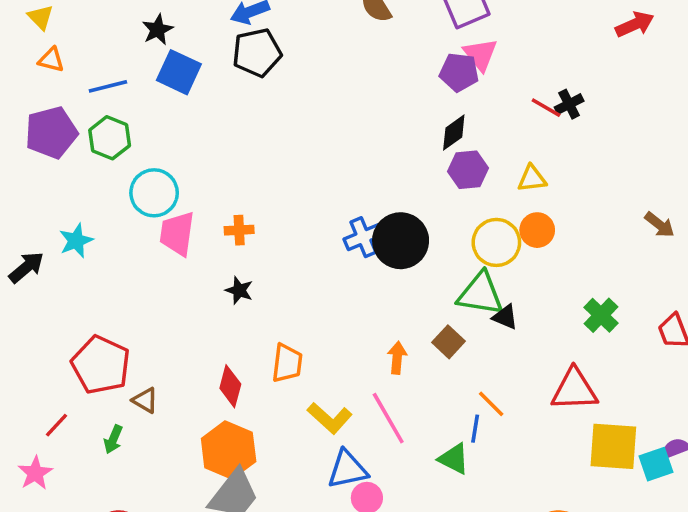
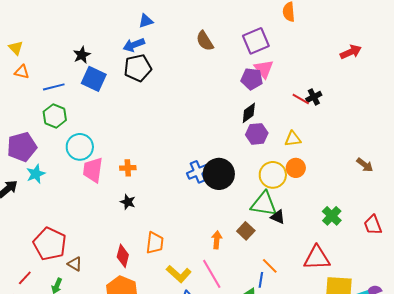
purple pentagon: (51, 132) -> (22, 147), moved

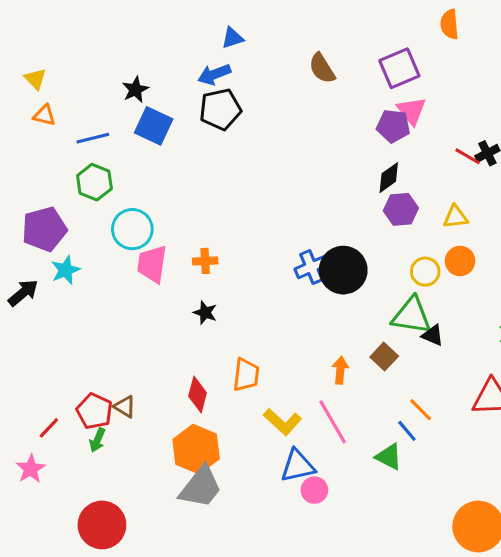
yellow circle: (273, 175) -> (425, 272), size x0.7
red pentagon: (50, 244) -> (94, 411), moved, size x0.7
blue line: (261, 280) -> (407, 431), turned -49

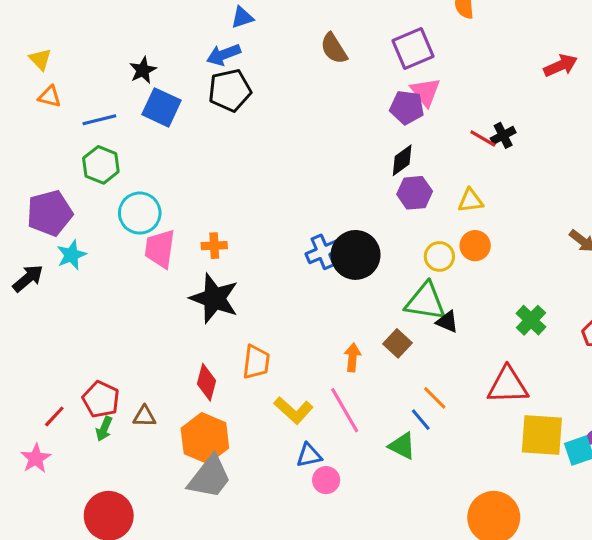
black star: (205, 313) -> (214, 298), size x2.0
brown triangle: (125, 407) -> (144, 416), moved, turned -30
blue triangle: (298, 466) -> (309, 455), size x0.7

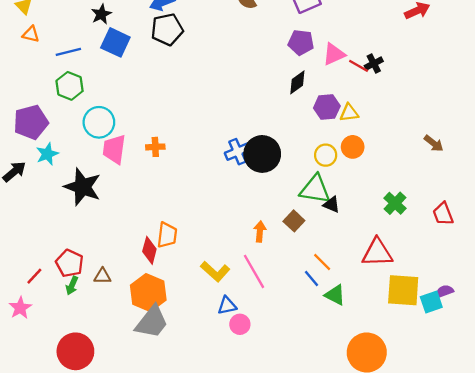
pink triangle: (425, 92) -> (334, 54), moved, turned 45
purple hexagon: (415, 193) -> (327, 107), moved
black star: (214, 298) -> (82, 187), moved
orange trapezoid: (256, 362) -> (167, 235), moved
green triangle: (402, 446) -> (335, 295), moved

